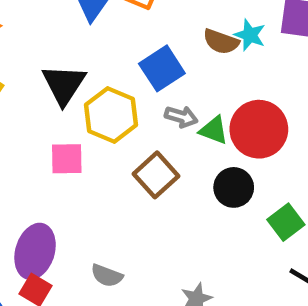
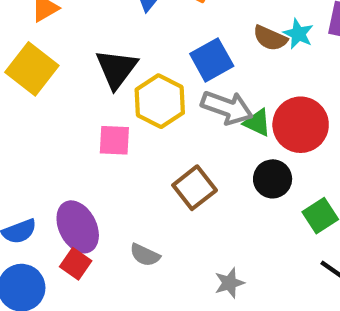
gray arrow: (181, 117) -> (227, 108), size x1.6
brown square: (156, 175) -> (195, 188), moved
purple ellipse: (35, 251) -> (78, 227), turned -48

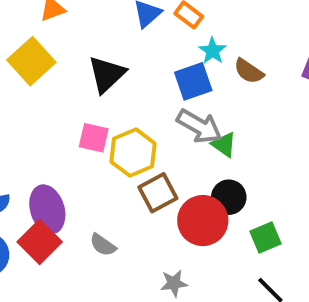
cyan star: (298, 34) -> (212, 51), moved
yellow hexagon: (160, 101) -> (133, 153), moved
red circle: (301, 125) -> (203, 221), moved
red square: (76, 264) -> (40, 242), size x1.5

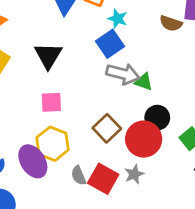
brown semicircle: (249, 71) -> (171, 23), moved
yellow hexagon: (133, 153) -> (53, 144), moved
red square: (40, 242) -> (103, 179), moved
gray semicircle: (103, 245) -> (79, 175), turned 48
gray star: (174, 283) -> (134, 174), moved

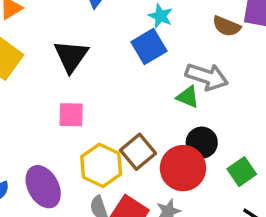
gray arrow: (123, 74) -> (207, 77), moved
yellow hexagon: (53, 144) -> (101, 165), moved

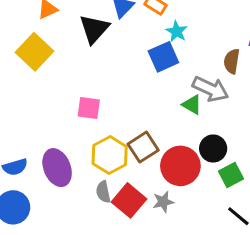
brown semicircle: (227, 26) -> (232, 61), moved, turned 70
black triangle: (71, 56) -> (94, 29), moved
black circle: (202, 143) -> (213, 148), moved

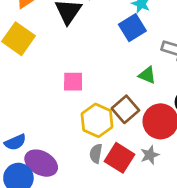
green triangle: (192, 105) -> (147, 75), moved
purple ellipse: (57, 168) -> (41, 163), moved, turned -32
gray semicircle: (103, 192) -> (96, 154), turned 30

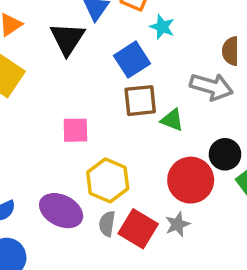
blue square: (132, 28) -> (132, 60), moved
brown square: (125, 109) -> (140, 101), moved, turned 36
purple ellipse: (41, 163) -> (61, 211), moved

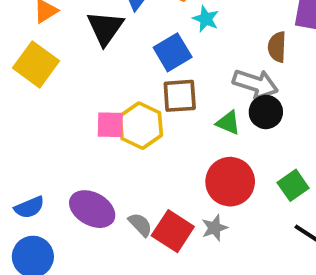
green triangle: (172, 120) -> (228, 123), moved
black circle: (225, 154) -> (266, 112), moved
yellow hexagon: (108, 180) -> (141, 126), moved
gray semicircle: (107, 224) -> (140, 225), turned 125

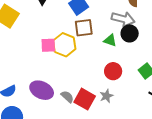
red circle: (230, 182) -> (113, 71), size x0.7

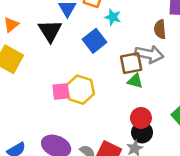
brown square: (84, 28) -> (131, 63), moved
black circle: (130, 33) -> (142, 132), moved

